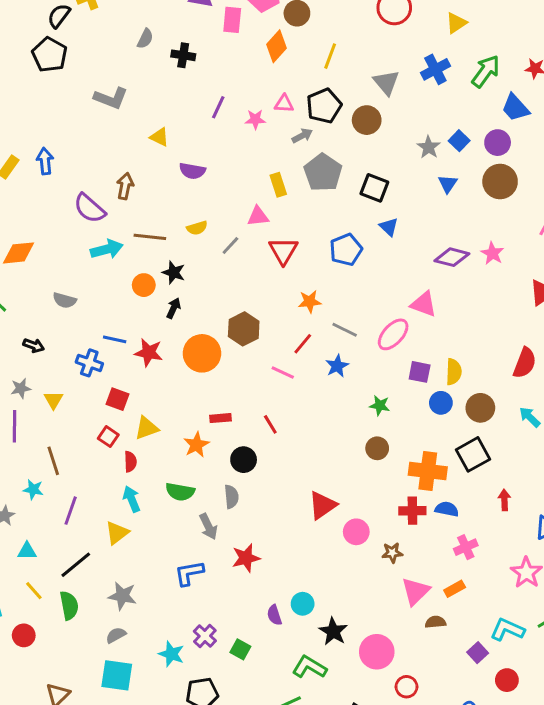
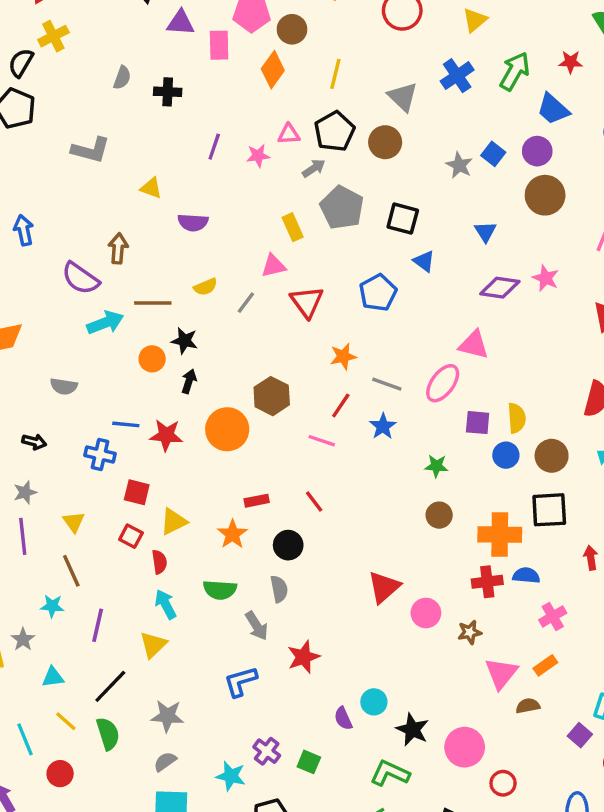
blue triangle: (448, 184) -> (485, 232), moved
yellow triangle: (53, 400) -> (74, 522), moved
black square: (473, 454) -> (549, 510), turned 32

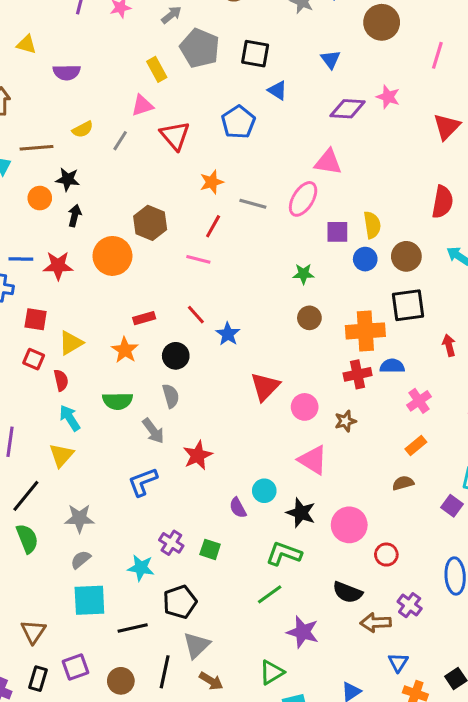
blue star: (383, 426) -> (228, 334), moved
pink triangle: (501, 673) -> (313, 460), moved, turned -32

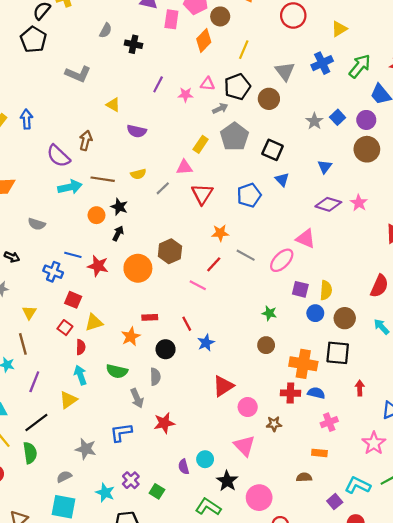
yellow rectangle: (157, 69) -> (201, 144), turned 49
orange rectangle: (416, 445) -> (319, 453), turned 32
gray star: (79, 518) -> (86, 449), moved

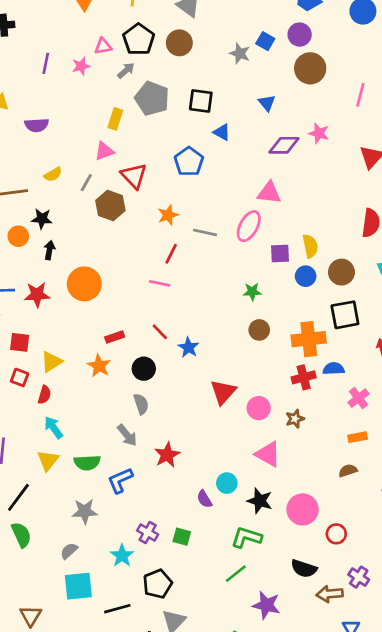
brown hexagon: (170, 251) -> (110, 206), moved
red semicircle: (81, 347) -> (44, 395), turned 32
green semicircle: (117, 371) -> (87, 463), moved
cyan star: (105, 493) -> (122, 556), turned 30

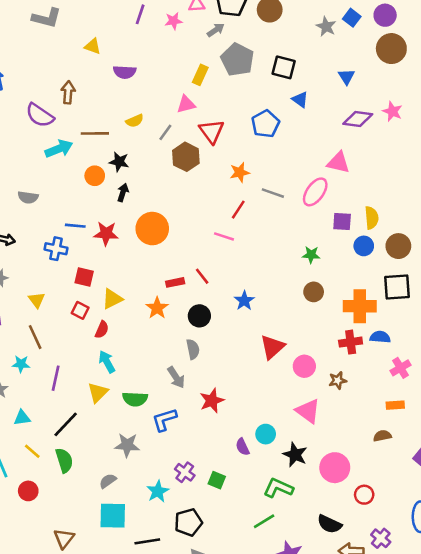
red line: (160, 332) -> (202, 276), moved

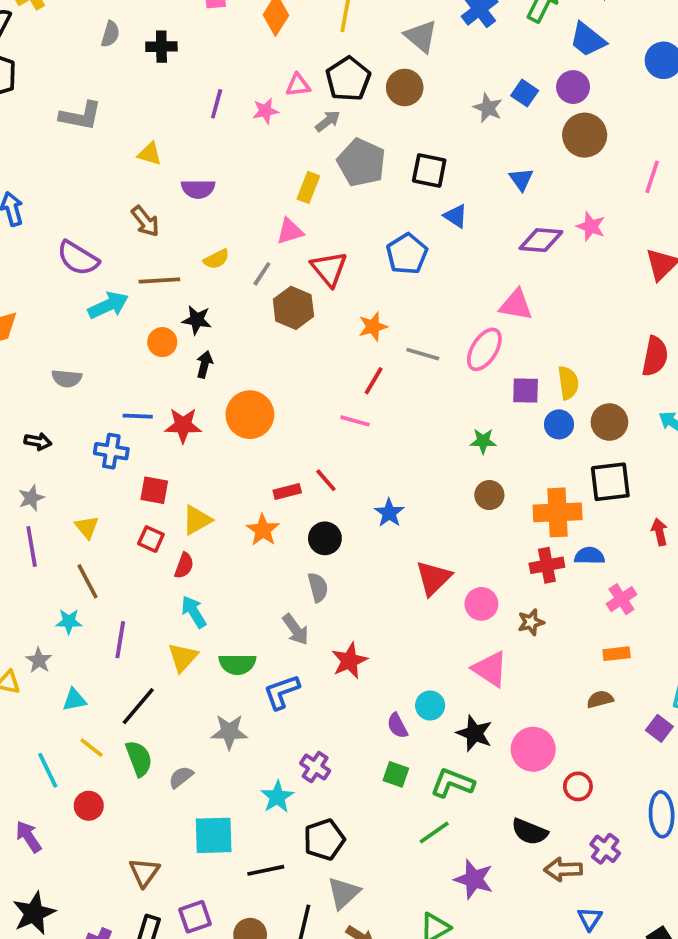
brown arrow: (68, 92) -> (145, 221), moved, turned 140
green square: (217, 480) -> (396, 774), moved
gray semicircle: (108, 481) -> (181, 777), moved

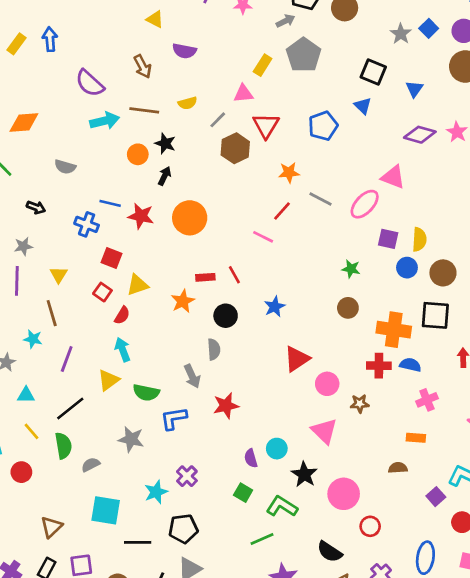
black square: (429, 171) -> (373, 72), moved

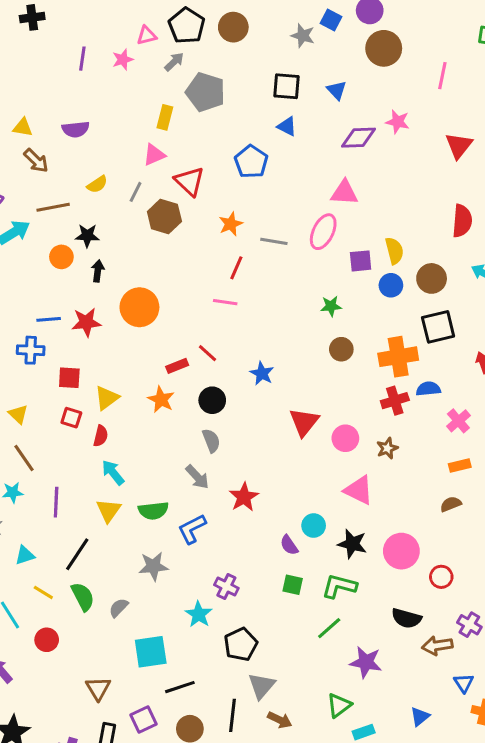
yellow triangle: (155, 19) -> (23, 127), moved
black line: (138, 542) -> (180, 687), moved

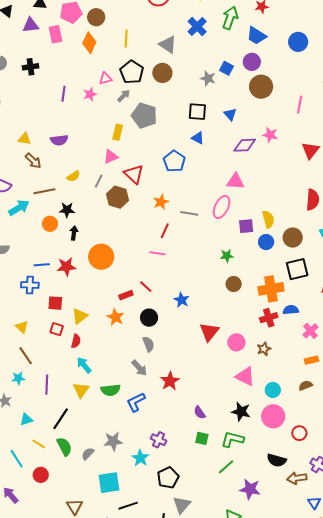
cyan circle: (314, 526) -> (273, 390), moved
gray star: (153, 566) -> (113, 441), moved

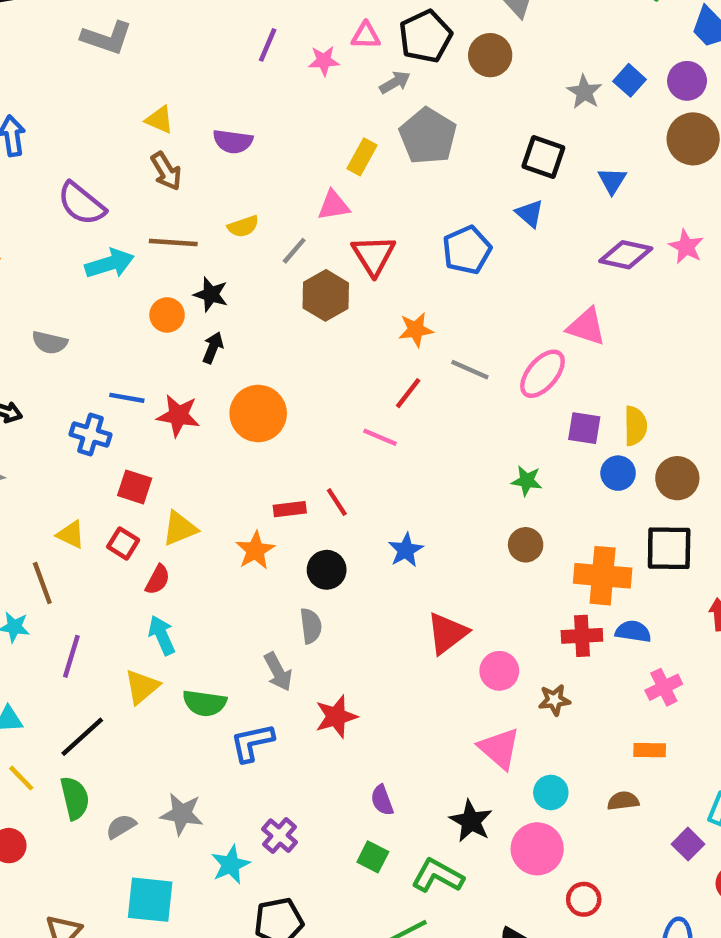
yellow triangle: (22, 327) -> (71, 535), moved, turned -32

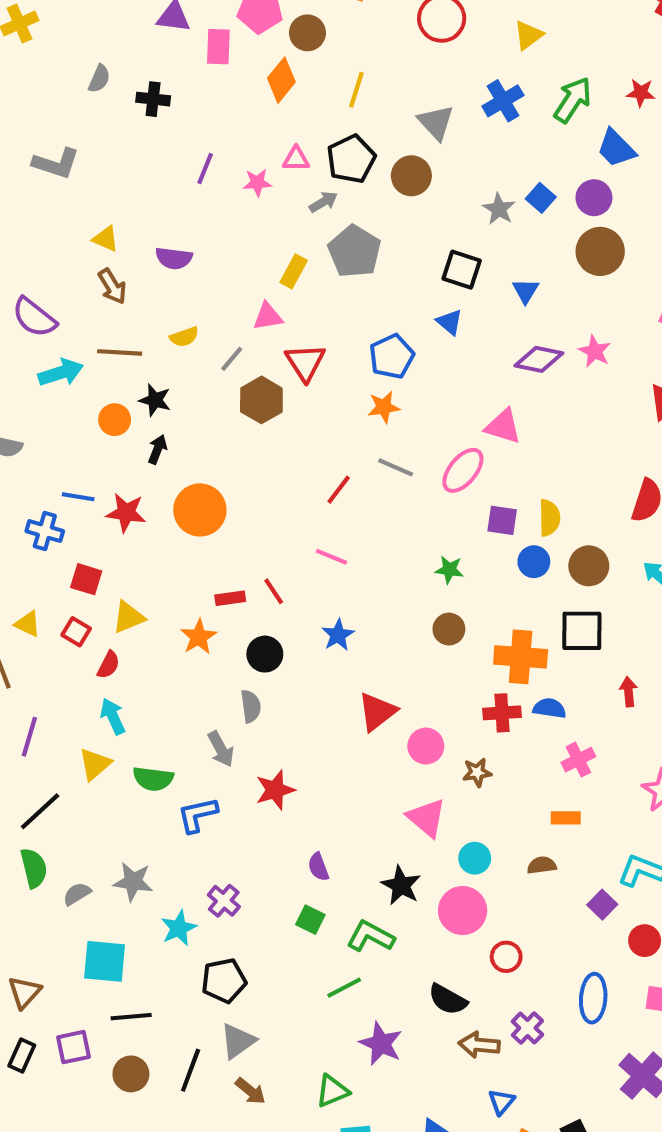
orange star: (416, 330) -> (384, 407), moved
pink line: (380, 437) -> (332, 557), moved

